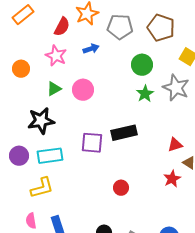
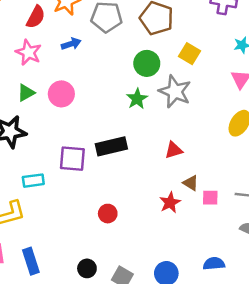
green circle: (142, 65) -> (147, 63), moved
red triangle: (175, 145) -> (174, 150), moved
cyan rectangle: (50, 156) -> (33, 181), moved, size x0.7

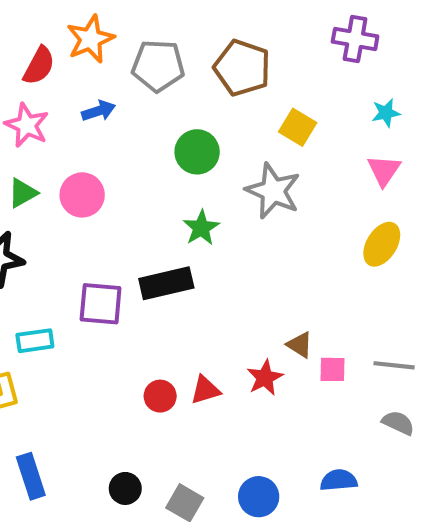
green circle: (147, 63) -> (197, 152), moved
green star: (137, 99) -> (201, 228), moved
red triangle: (174, 150) -> (205, 390), moved

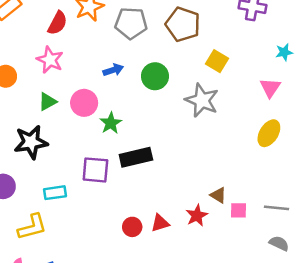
blue arrow: (99, 111) -> (113, 70), moved
cyan star: (386, 113) -> (284, 52), moved
green star: (201, 228) -> (111, 123), moved

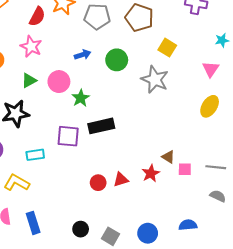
yellow L-shape: (32, 227) -> (17, 183), turned -135

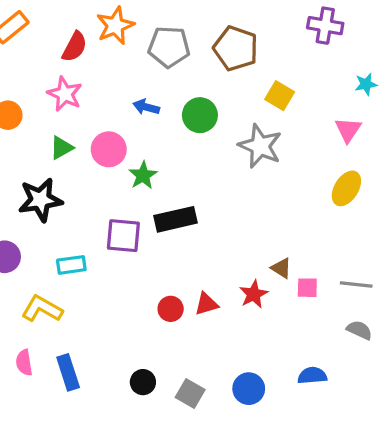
blue arrow: (83, 55) -> (146, 107), turned -147

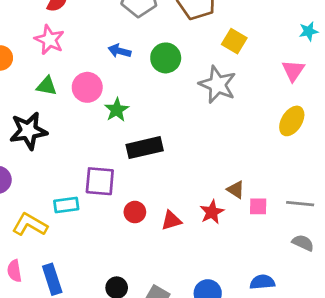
green triangle: (62, 148) -> (47, 86), turned 40
purple square: (123, 236) -> (100, 181), moved
cyan rectangle: (71, 265) -> (66, 205), moved
red circle: (171, 309) -> (135, 212), moved

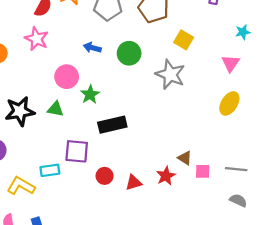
green triangle: (47, 86) -> (55, 109), moved

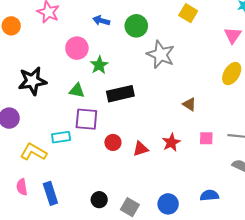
gray star: (170, 74) -> (161, 54), moved
green triangle: (55, 109) -> (77, 91), moved
brown triangle: (185, 158) -> (189, 104), moved

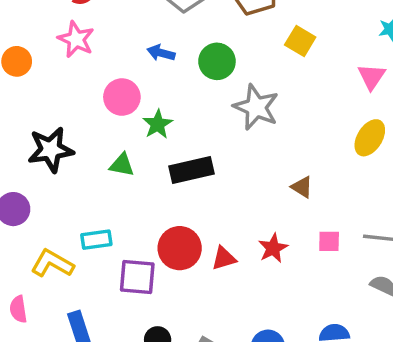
purple square: (86, 119) -> (137, 277), moved
red circle: (113, 142) -> (180, 248), size x1.6
pink semicircle: (22, 187) -> (18, 309), moved

